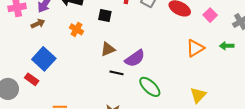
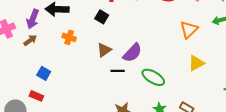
black square: (105, 15) -> (102, 17), moved, turned 32
blue square: (44, 59) -> (44, 73), size x0.6
yellow triangle: (198, 95) -> (196, 63), moved, turned 30

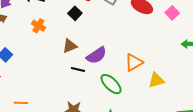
orange triangle: (189, 30) -> (134, 62), moved

